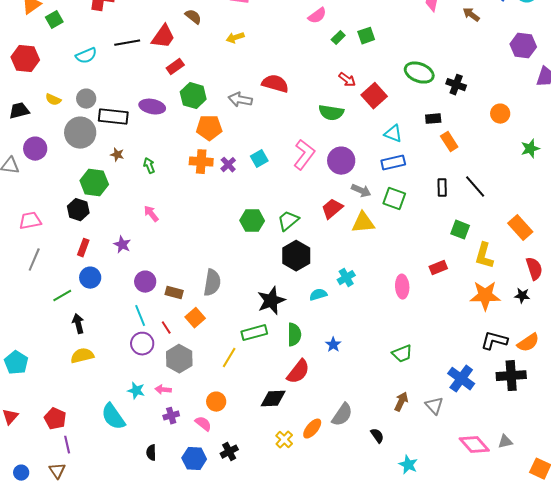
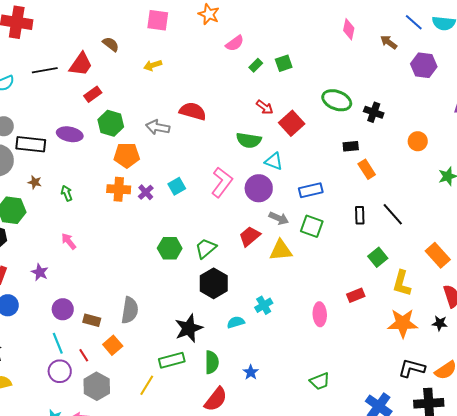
purple hexagon: (523, 46) -> (424, 65), moved
cyan triangle: (393, 134) -> (274, 161), moved
green square: (460, 230) -> (378, 257), turned 30

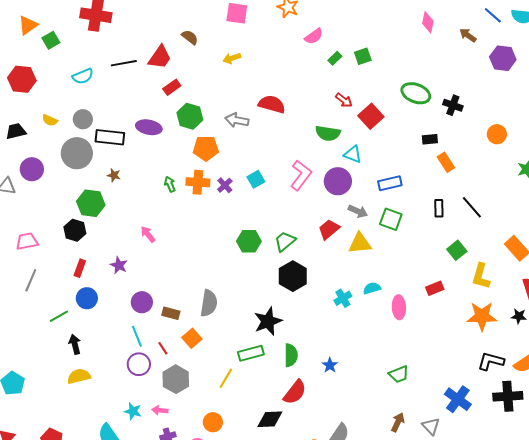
green arrow: (67, 193) -> (170, 184), moved
cyan semicircle: (236, 322) -> (372, 288), moved

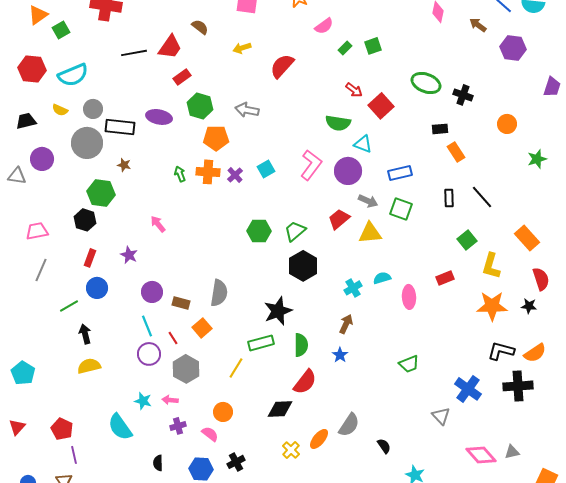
cyan semicircle: (83, 76) -> (73, 75), moved, size x1.4
red semicircle: (272, 104) -> (282, 66), moved, turned -64
brown arrow: (398, 422) -> (346, 324), moved

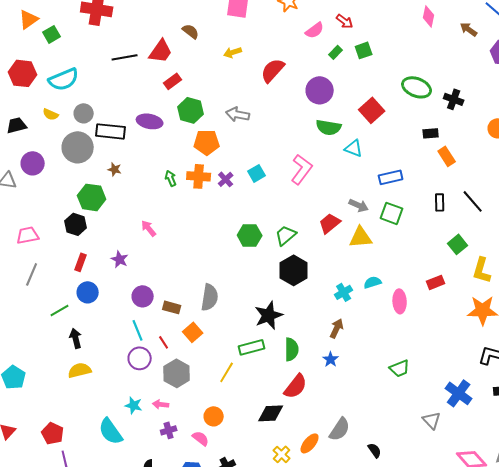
red arrow: (354, 90) -> (345, 21), moved
purple circle: (348, 171) -> (320, 90), moved

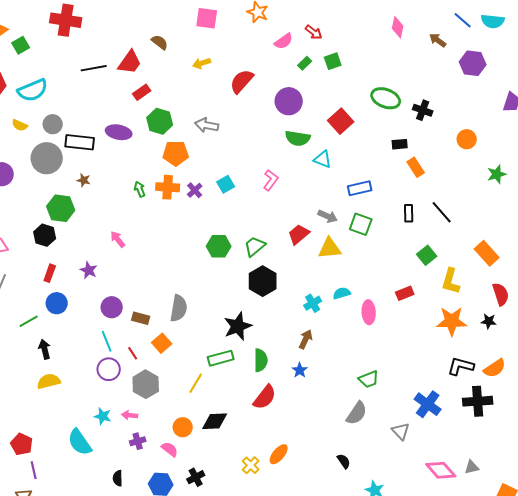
pink L-shape: (302, 169) -> (271, 180), size x0.7
black diamond: (271, 413) -> (215, 421), moved
gray semicircle: (340, 429) -> (357, 413), moved

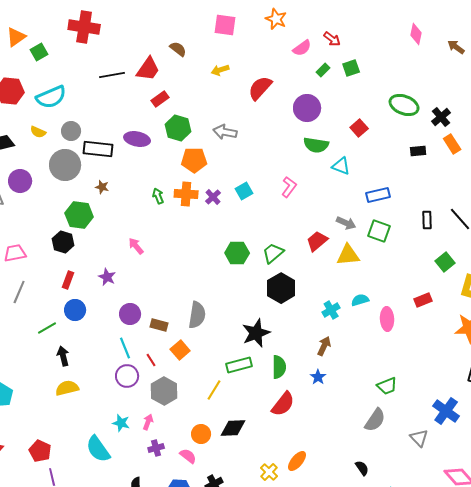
black cross: (423, 110) -> (441, 117), turned 30
red square: (341, 121) -> (359, 128), size x0.7
orange rectangle: (416, 167) -> (452, 144), moved
pink arrow: (130, 415) -> (148, 422), turned 105

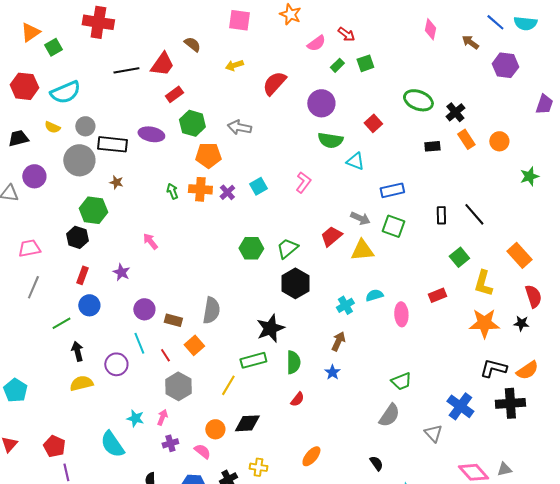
purple circle: (127, 376) -> (116, 364), moved
red semicircle: (283, 404) -> (297, 399), size x0.6
yellow cross: (269, 472) -> (258, 467), moved, turned -36

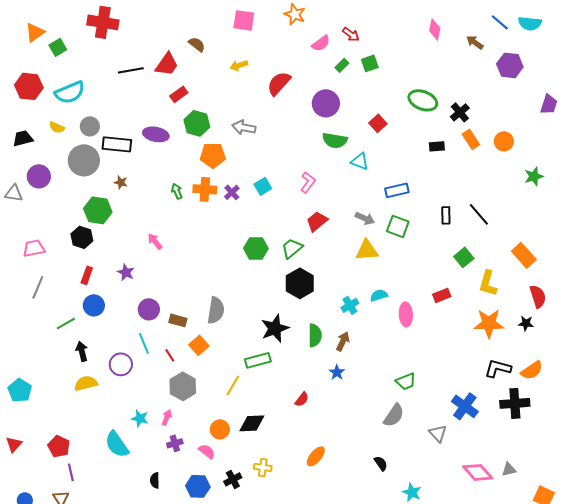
red trapezoid: (331, 236) -> (317, 221), moved
green semicircle: (293, 362) -> (315, 335), moved

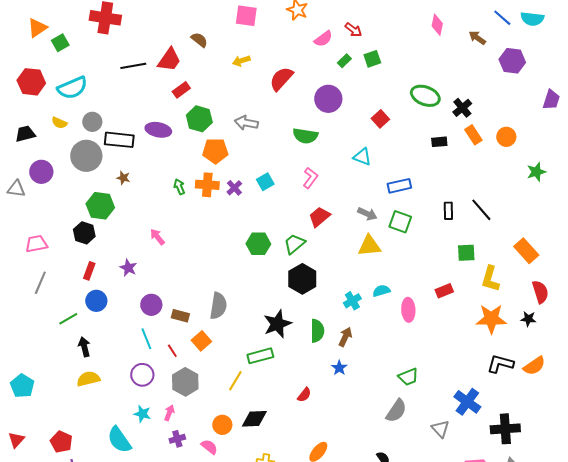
green semicircle: (335, 140) -> (305, 136), moved
green square: (464, 257) -> (466, 253), turned 36
purple circle: (121, 364) -> (142, 375), moved
black cross: (515, 403) -> (505, 429), moved

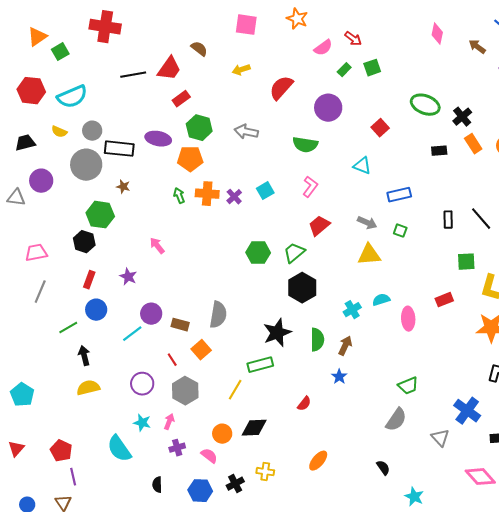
orange pentagon: (215, 151) -> (190, 159), moved
green square: (400, 222) -> (400, 231), size x0.6
cyan line: (146, 339) -> (132, 334), moved, turned 75

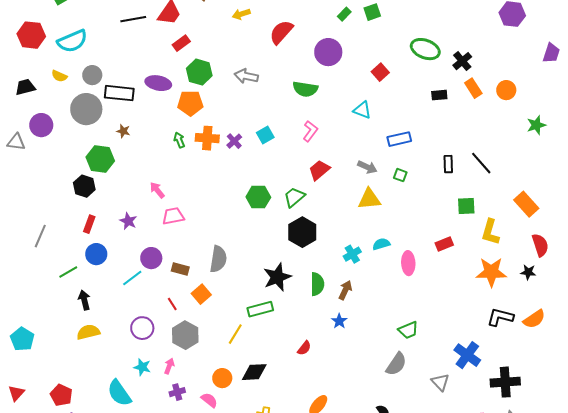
pink trapezoid: (36, 253) -> (173, 216), moved

